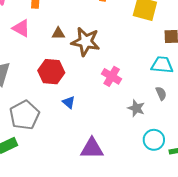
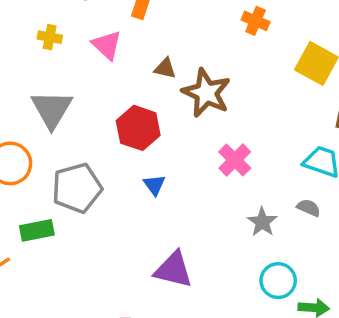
gray semicircle: (161, 93) -> (309, 208), turned -56

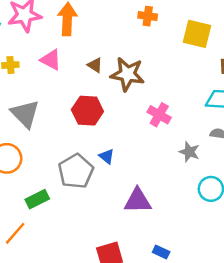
brown triangle: (165, 68) -> (95, 65), turned 35
blue triangle: (154, 185) -> (107, 156), moved
gray pentagon: (77, 188) -> (76, 171), moved

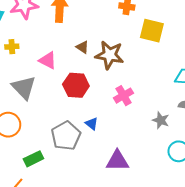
yellow square: (197, 34) -> (152, 31), moved
pink triangle: (51, 60) -> (48, 60), moved
pink cross: (159, 115) -> (124, 96), moved, turned 30

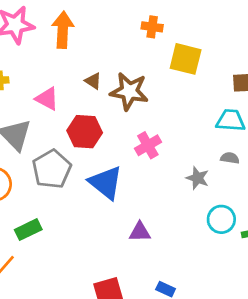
blue triangle: (92, 124) -> (106, 183), size x2.0
gray pentagon: (66, 136) -> (52, 169), moved
purple triangle: (117, 161) -> (140, 232), size x0.7

